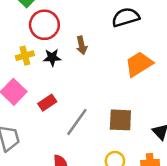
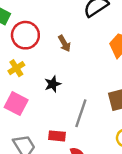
black star: (52, 58) -> (53, 84), moved
red rectangle: (47, 103) -> (57, 136), moved, turned 56

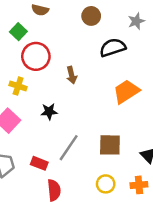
yellow cross: (16, 68) -> (18, 86), turned 35

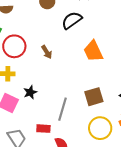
orange trapezoid: (126, 92) -> (93, 51), turned -65
black star: (49, 111) -> (30, 92), moved
yellow circle: (106, 184) -> (100, 128), size x1.5

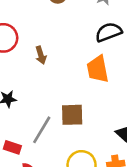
black semicircle: (72, 20) -> (109, 32), moved
brown square: (94, 97) -> (72, 115), moved

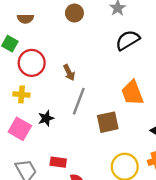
orange trapezoid: (98, 69) -> (132, 93), moved
gray line: (42, 130) -> (79, 101), moved

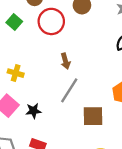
red circle: (32, 63) -> (51, 21), moved
black star: (46, 118) -> (33, 111), moved

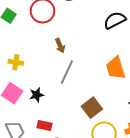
brown square: (93, 116) -> (92, 108), moved, turned -30

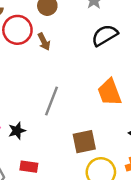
brown arrow: (60, 46) -> (44, 42), moved
brown square: (92, 108) -> (84, 142), turned 30

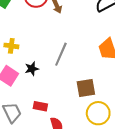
black star: (17, 131) -> (32, 69), moved

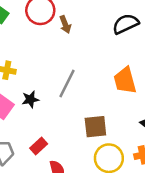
red rectangle: (40, 106) -> (39, 146), turned -56

